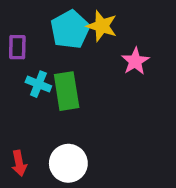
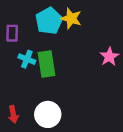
pink star: (135, 61) -> (109, 57), moved

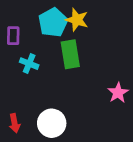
pink star: (109, 57) -> (118, 93), moved
green rectangle: (47, 64) -> (70, 54), moved

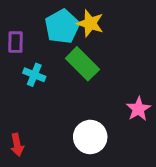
green rectangle: (70, 54) -> (82, 64), turned -36
white circle: (52, 123) -> (90, 137), moved

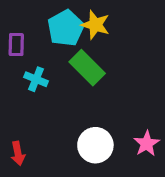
pink star: (138, 109) -> (147, 144), moved

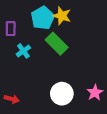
cyan cross: (36, 79) -> (23, 51), turned 32
red arrow: (18, 153) -> (12, 99), turned -64

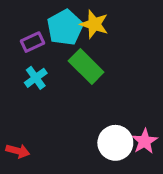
purple rectangle: (11, 29) -> (32, 42), moved, turned 64
white circle: (62, 94) -> (115, 143), moved

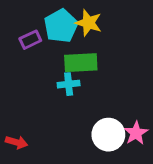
green rectangle: (86, 66) -> (81, 63), turned -48
cyan cross: (36, 78) -> (69, 84), moved, turned 30

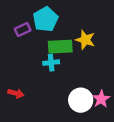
yellow star: (88, 23) -> (85, 40), moved
red arrow: (17, 142) -> (16, 93), moved

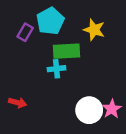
purple rectangle: (23, 30) -> (25, 32), turned -35
yellow star: (85, 40) -> (94, 30), moved

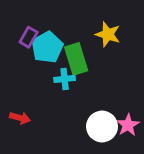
cyan pentagon: (50, 21) -> (47, 47), moved
green rectangle: (67, 51) -> (76, 59), turned 76

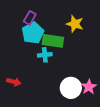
purple rectangle: (29, 37) -> (30, 18), moved
green rectangle: (76, 59) -> (53, 41), turned -65

